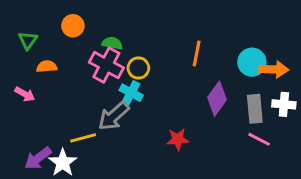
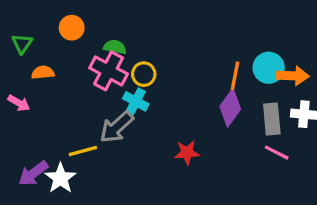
orange line: (197, 53) -> (235, 76), moved

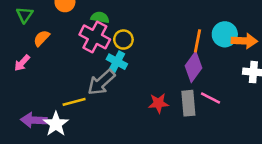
orange semicircle: (43, 73) -> (42, 38), turned -42
pink arrow: (19, 103) -> (22, 63), turned 102
gray rectangle: (272, 119) -> (188, 103), moved
pink line: (277, 153) -> (210, 98), moved
purple arrow: (33, 173) -> (34, 120), turned 40

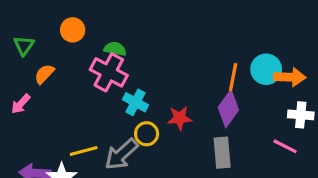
yellow circle: (123, 40) -> (147, 134), moved
gray arrow: (101, 82) -> (121, 154), moved
pink line: (210, 98) -> (285, 146), moved
red star: (159, 103) -> (180, 118), moved

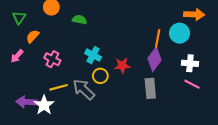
pink cross: (109, 72) -> (52, 59), moved, size x0.7
orange arrow: (290, 77) -> (194, 14), moved
white cross: (301, 115) -> (190, 63), moved
gray arrow: (121, 154) -> (84, 89), turned 85

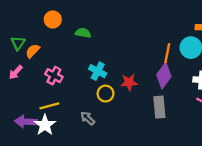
green triangle: (19, 18) -> (18, 43), moved
yellow line: (59, 87) -> (49, 106), moved
gray arrow: (84, 89) -> (88, 118), moved, size x0.6

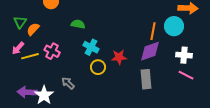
green semicircle: (83, 33) -> (78, 24), moved
purple diamond: (164, 76) -> (150, 51), turned 35
yellow line: (49, 106) -> (30, 56), moved
gray arrow: (88, 118) -> (68, 83), moved

